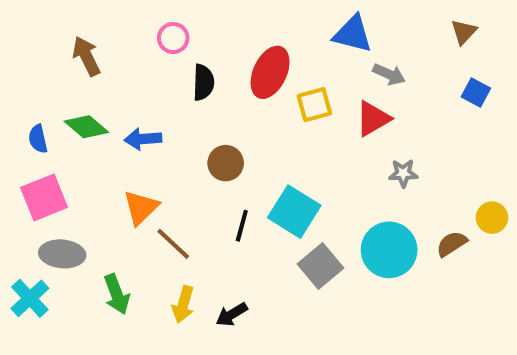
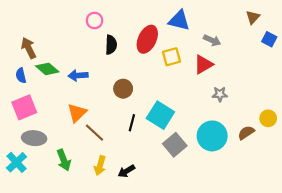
blue triangle: (353, 34) -> (179, 21), moved
brown arrow: (86, 56) -> (29, 48), moved
blue square: (476, 92) -> (269, 39), moved

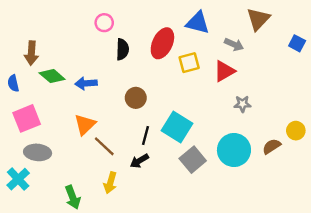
brown triangle: (253, 17) -> (258, 19), moved, size x1.5
brown arrow: (29, 48) -> (31, 53), turned -150
blue semicircle: (21, 75) -> (13, 83), moved
green arrow: (64, 160) -> (73, 197), moved
black arrow: (126, 171) -> (139, 161), moved

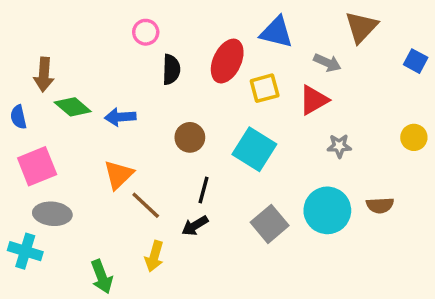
cyan square: (177, 127) -> (254, 149), moved
yellow circle: (296, 131) -> (414, 137), moved
brown semicircle: (272, 146) -> (380, 205), turned -150
cyan cross: (18, 179) -> (25, 251), turned -30

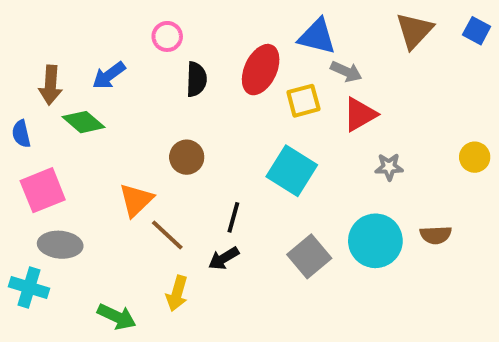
blue square: (416, 61) -> (477, 31), moved
gray arrow: (327, 63) -> (346, 72), moved
blue arrow: (120, 117) -> (109, 75), moved, turned -32
brown circle: (190, 137) -> (187, 157), moved
green arrow: (102, 277) -> (117, 317), turned -44

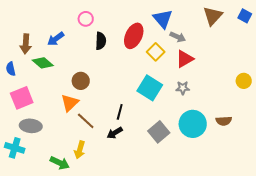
blue triangle: (317, 36) -> (163, 19), turned 35
yellow square: (303, 101) -> (156, 52), turned -30
brown circle: (187, 157) -> (81, 81), moved
gray star: (389, 167) -> (183, 88), moved
yellow arrow: (177, 293) -> (80, 150), moved

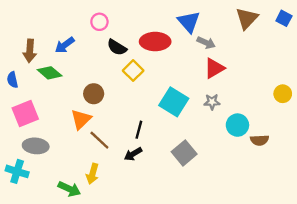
red ellipse: (134, 36) -> (155, 42), turned 65
black semicircle: (101, 41) -> (117, 47), turned 120
yellow square: (156, 52) -> (133, 71), moved
cyan circle: (193, 124) -> (237, 125), moved, size x0.7

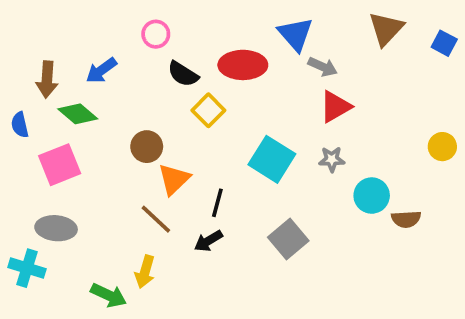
blue square: (284, 18) -> (444, 43), moved
pink square: (25, 113) -> (60, 165), moved
orange triangle: (81, 119) -> (174, 179), moved

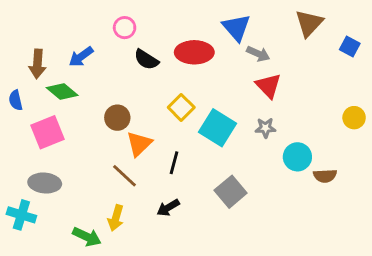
blue square: (444, 43) -> (350, 46), moved
red triangle: (335, 107) -> (268, 86), turned -44
yellow square: (208, 110) -> (181, 107), moved
black arrow: (208, 241) -> (168, 208), moved

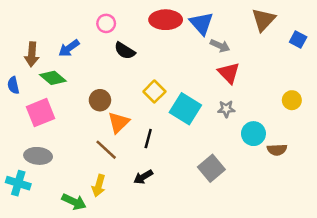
red ellipse: (194, 52) -> (166, 20), moved
yellow circle: (354, 118) -> (292, 100), moved
gray square: (231, 192) -> (211, 168), moved

